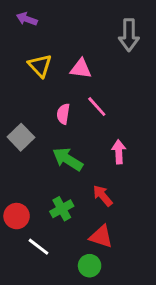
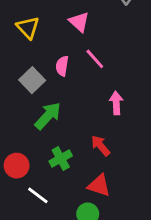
yellow triangle: (40, 66) -> (28, 28), moved
pink triangle: (81, 69) -> (79, 22), turned 35
gray square: (21, 137) -> (32, 80), moved
green arrow: (68, 159) -> (48, 116), moved, turned 100

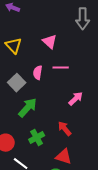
pink line: (95, 59) -> (61, 68), turned -49
pink arrow: (116, 103) -> (76, 99), turned 49

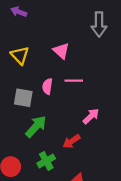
gray square: (17, 83) -> (23, 98), turned -36
red arrow: (65, 129) -> (71, 141), moved, turned -84

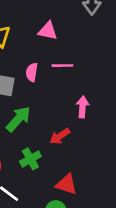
pink triangle: (61, 51) -> (48, 31), turned -30
pink arrow: (91, 116) -> (82, 107), turned -42

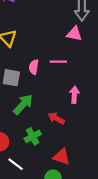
pink triangle: (48, 31) -> (74, 34), moved
red arrow: (60, 136) -> (56, 118), turned 63

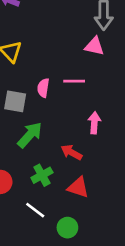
red triangle: (62, 157) -> (78, 187), moved
white line: (16, 164) -> (35, 210), moved

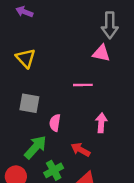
pink semicircle: (43, 88) -> (55, 123), moved
green arrow: (30, 135) -> (35, 147), moved

